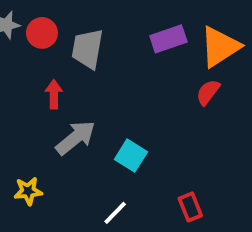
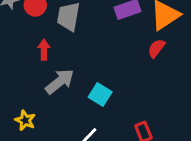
yellow star: (28, 191) -> (25, 120), turned 30

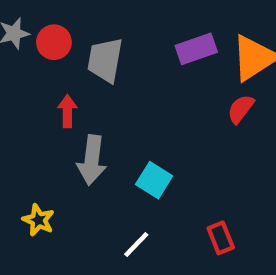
gray arrow: (60, 81) -> (92, 160), turned 136

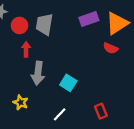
red circle: (54, 42) -> (20, 25), moved
red semicircle: (241, 109) -> (111, 48), turned -104
yellow star: (38, 220) -> (21, 102), moved

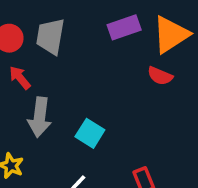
red arrow: (26, 49) -> (20, 78), turned -40

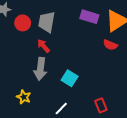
purple rectangle: (124, 27) -> (89, 17), turned 36
red arrow: (20, 78) -> (44, 46), moved

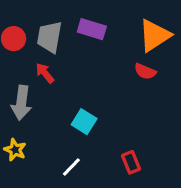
purple rectangle: (89, 17) -> (92, 29), moved
gray arrow: (40, 69) -> (21, 103), moved

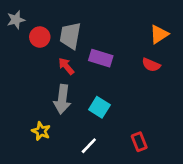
purple rectangle: (92, 29) -> (101, 58), moved
orange triangle: (154, 35) -> (159, 34), size x0.7
gray arrow: (21, 103) -> (62, 99), moved

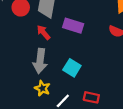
yellow star: (41, 131) -> (42, 88), moved
red rectangle: (139, 142) -> (91, 97), moved, turned -56

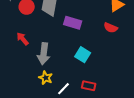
red arrow: (43, 32) -> (23, 39), moved
cyan square: (72, 68) -> (83, 55), moved

